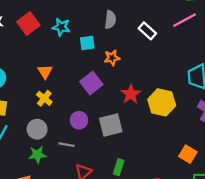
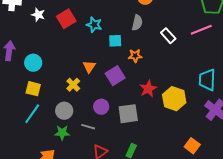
orange triangle: (45, 72) -> (89, 67), moved

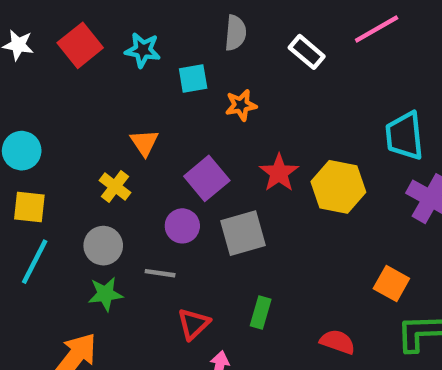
purple square: (115, 76) -> (207, 178), moved

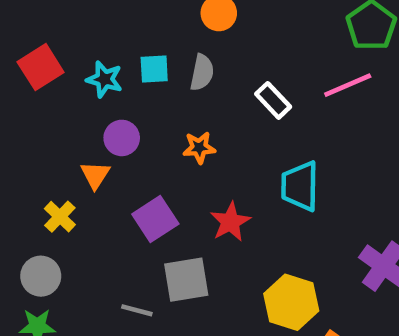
cyan square: (193, 78) -> (154, 69), moved
cyan trapezoid: (404, 136) -> (300, 186), moved
yellow hexagon: (338, 187) -> (291, 302), moved
purple circle: (182, 226) -> (122, 138), moved
gray line: (160, 273) -> (137, 310), moved

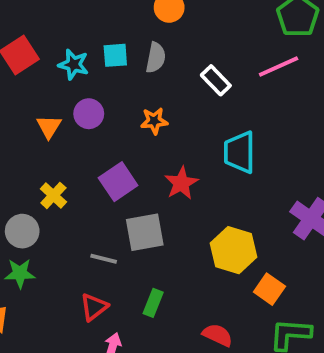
orange triangle: (95, 175) -> (49, 127), moved
yellow cross: (60, 217) -> (53, 195), moved

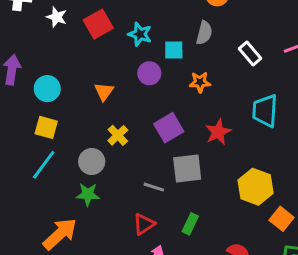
cyan square: (115, 55) -> (174, 50), moved
orange triangle: (49, 127) -> (104, 92), moved

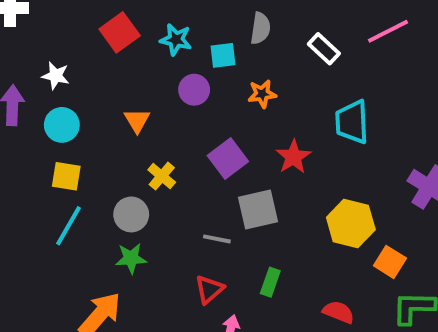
white star: (57, 17) -> (56, 76), moved

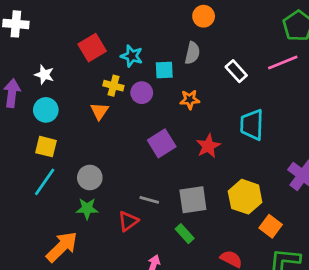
yellow cross: (162, 176) -> (113, 86), moved, turned -30
gray square: (258, 210) -> (193, 200), moved
green rectangle: (270, 282) -> (185, 234), turned -66
red triangle: (209, 289) -> (128, 221), moved

